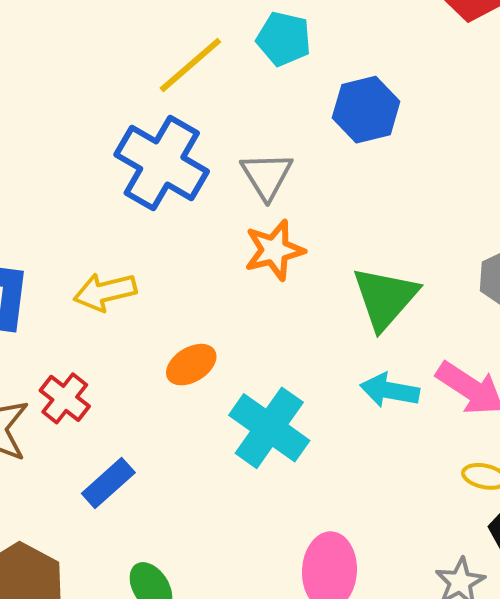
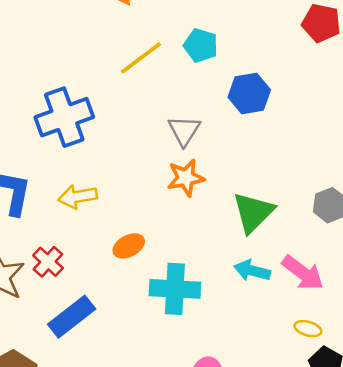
blue cross: (162, 163) -> (64, 117), moved, turned 36
cyan cross: (269, 428) -> (175, 289), turned -36
blue rectangle: (108, 483) -> (72, 317), size x1.4

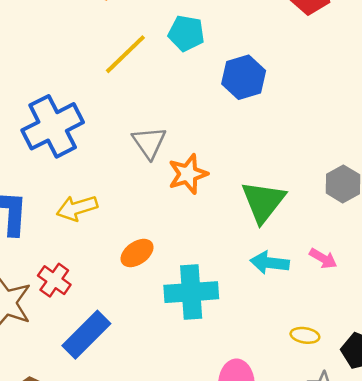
gray triangle: (184, 131) -> (149, 142), moved
pink arrow: (303, 273) -> (323, 258), size x0.6
yellow ellipse: (308, 329) -> (305, 335), moved

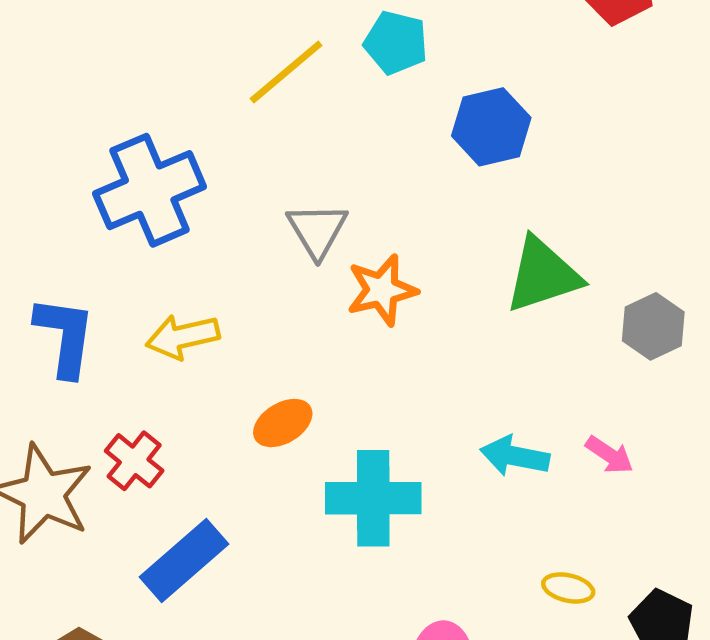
green triangle: (263, 202) -> (543, 275), moved, turned 30

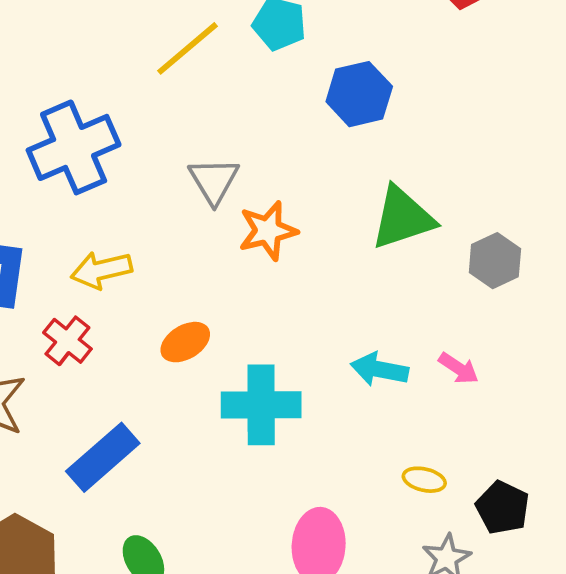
red cross: (134, 461) -> (67, 341), moved

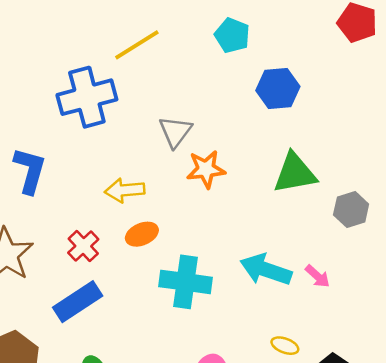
yellow line: (188, 48) -> (137, 45), moved
yellow arrow: (101, 270) -> (125, 190), moved
red cross: (67, 341) -> (83, 246), moved
cyan arrow: (379, 369) -> (266, 270), size x1.4

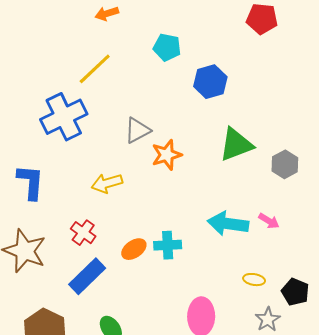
gray triangle: (175, 132) -> (137, 130), turned 36
orange ellipse: (142, 234) -> (134, 249), moved
cyan cross: (186, 282) -> (168, 245), size x0.7

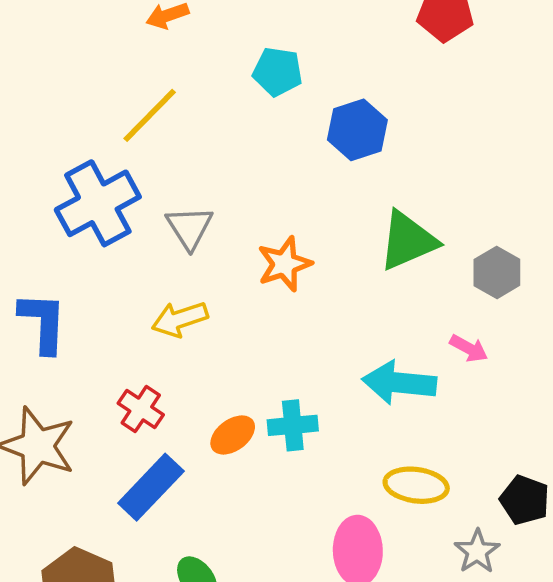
gray triangle: (137, 130) -> (189, 228), moved, turned -32
pink arrow: (269, 221) -> (469, 348), moved
yellow ellipse: (254, 280) -> (416, 485), moved, size x1.6

